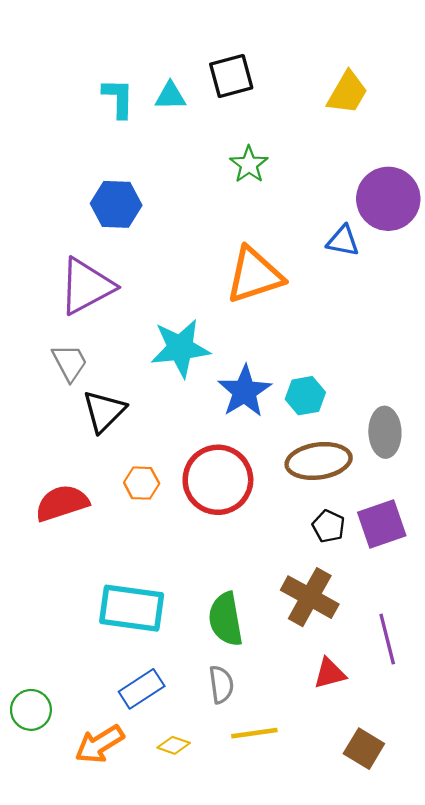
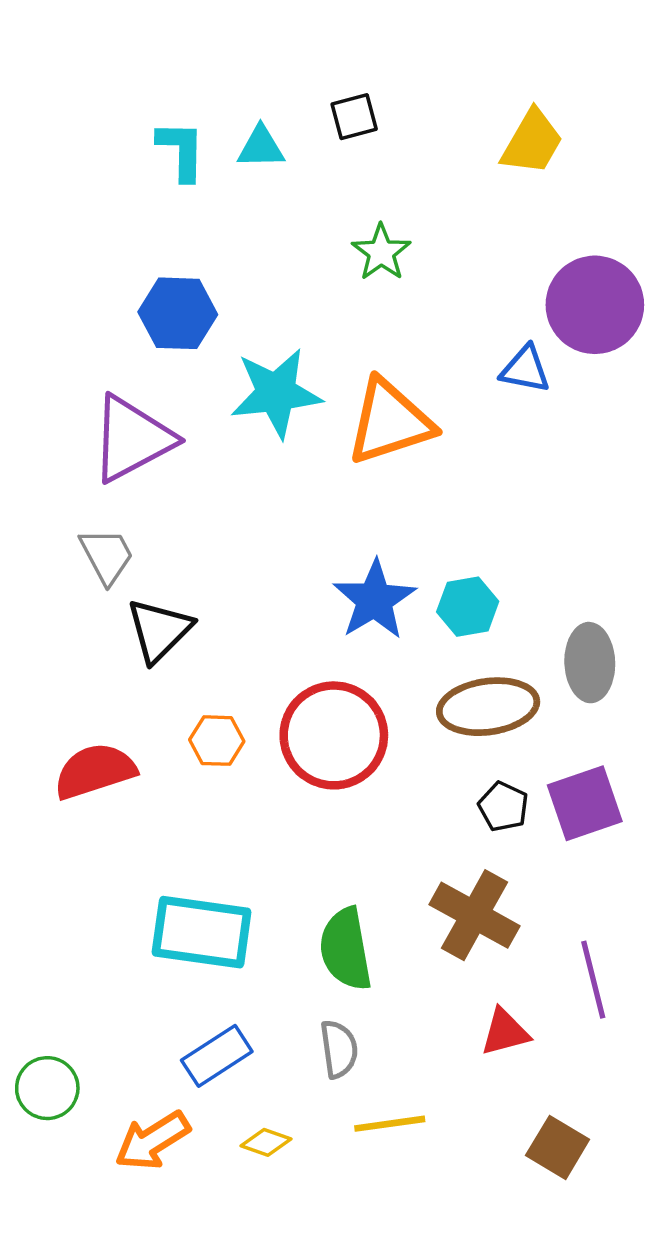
black square: (231, 76) -> (354, 117), size x0.7
cyan star: (180, 348) -> (276, 393), moved

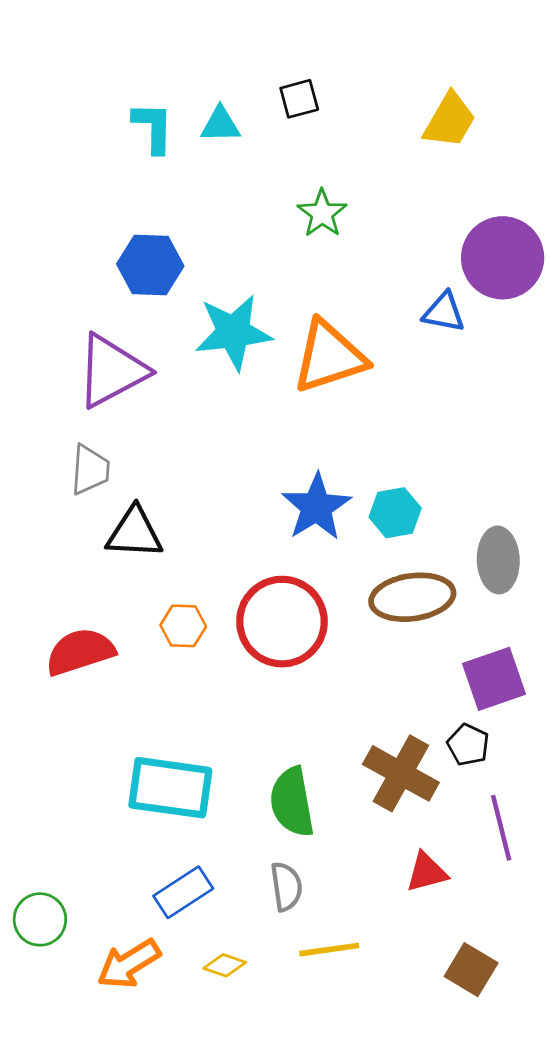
gray trapezoid: (107, 556) -> (90, 470), turned 32
black triangle: (159, 630) -> (134, 533), turned 48
black pentagon: (503, 807) -> (468, 745), moved

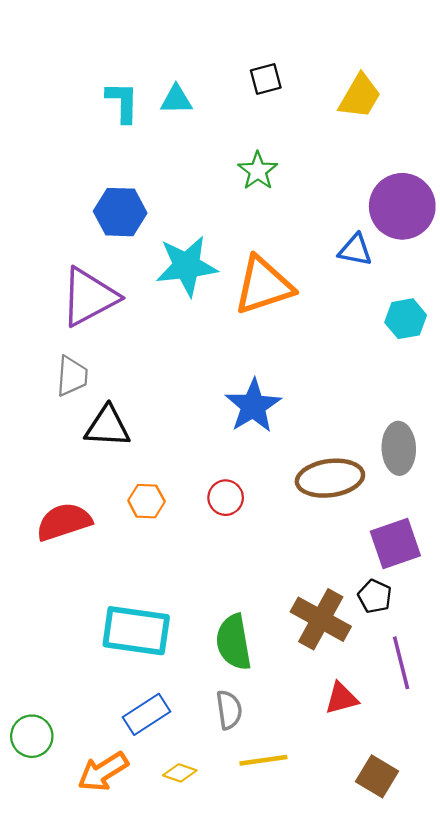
black square: (299, 99) -> (266, 79), moved
cyan hexagon: (395, 513) -> (406, 319), moved
red circle: (282, 622) -> (226, 498), size x0.5

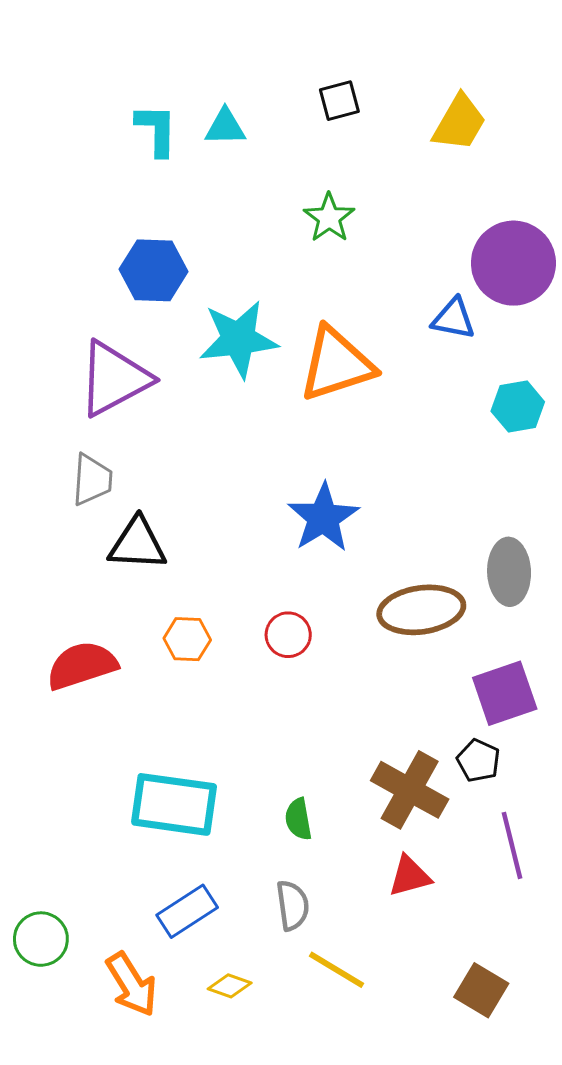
green semicircle: (234, 642) -> (298, 819), size x0.6
red triangle: (341, 698) -> (410, 876), moved
yellow line: (263, 760) -> (336, 970), turned 39
orange arrow: (103, 772) -> (132, 984), turned -90

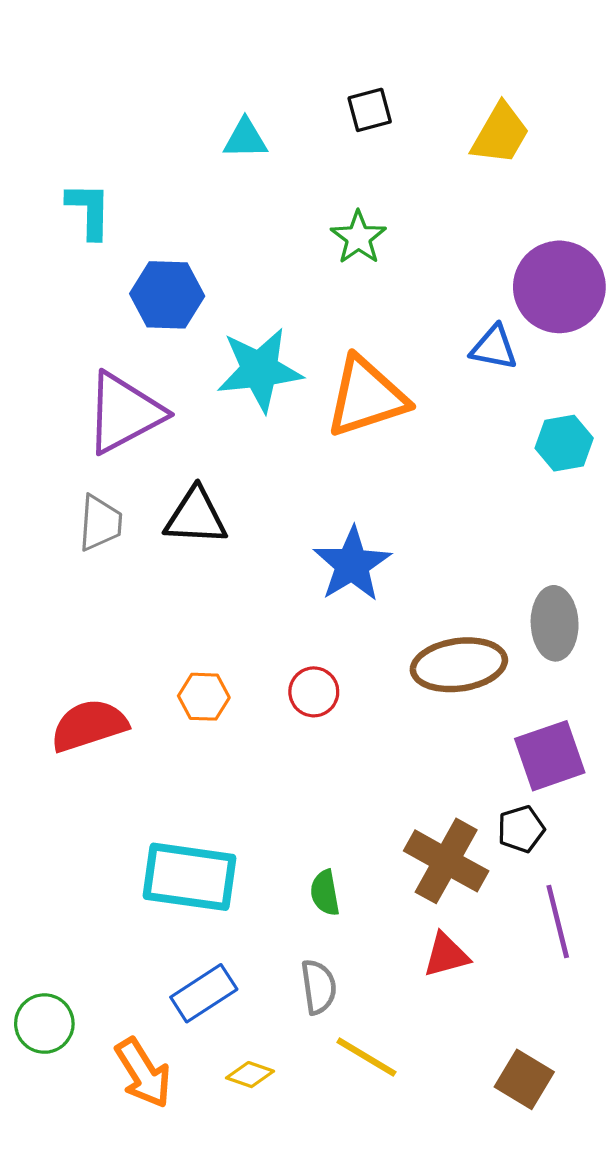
cyan L-shape: (156, 130) -> (89, 210), moved
black triangle: (137, 544) -> (196, 517), moved
black pentagon: (478, 761) -> (521, 829), turned 30

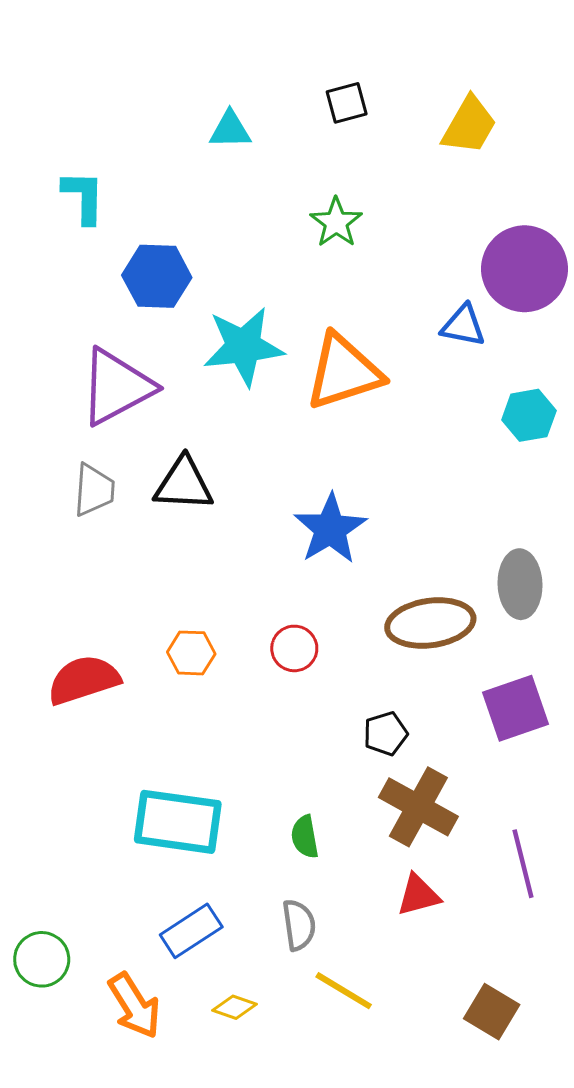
black pentagon: (521, 829) -> (385, 734), moved

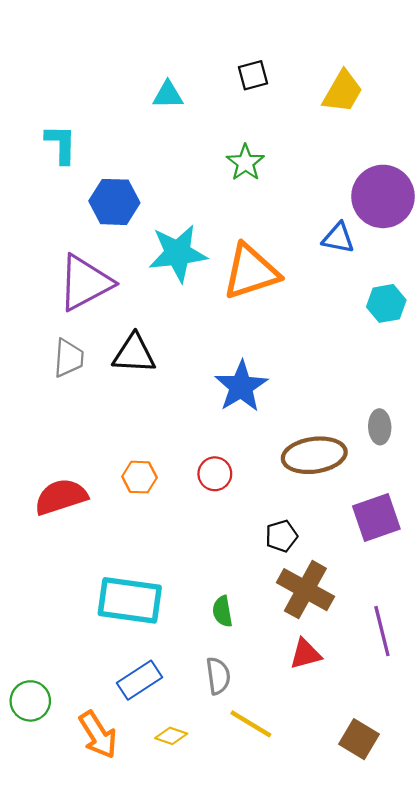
gray ellipse: (520, 584) -> (380, 427), size x0.7

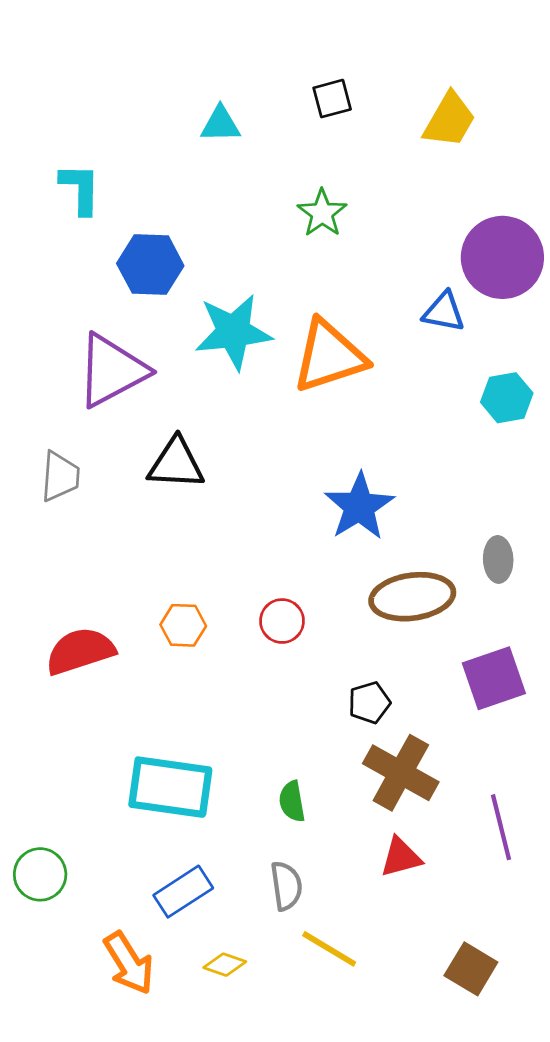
gray trapezoid: (69, 358) -> (60, 476), moved
blue star: (241, 386) -> (359, 506), moved
green circle: (30, 701) -> (40, 874), moved

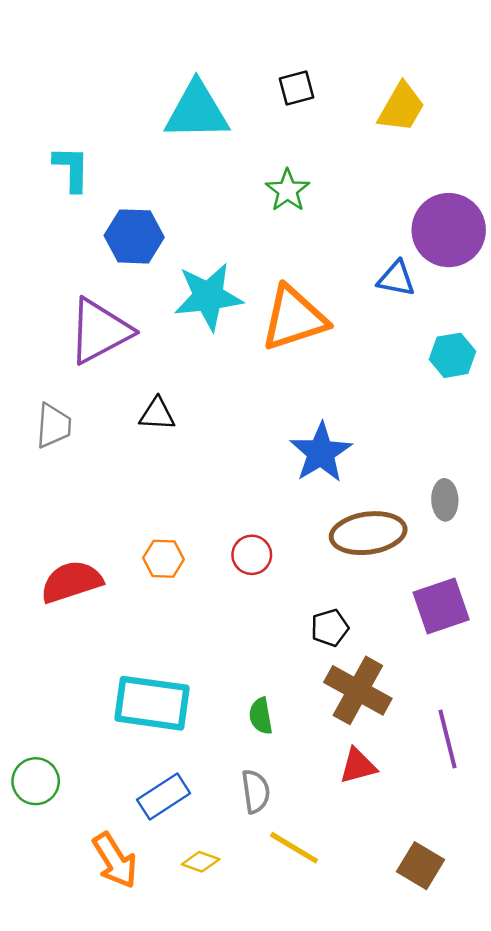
cyan triangle: (220, 124) -> (197, 111), size x1.8
black triangle: (176, 464) -> (157, 414), size x0.7

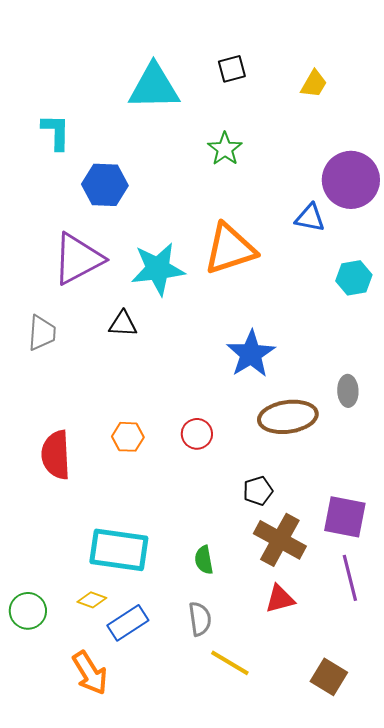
yellow trapezoid: (401, 107) -> (314, 84), size x0.7
cyan star: (208, 297) -> (158, 269), moved
red semicircle: (71, 582) -> (56, 455), turned -75
purple square: (441, 606) -> (345, 517), moved, turned 30
yellow diamond: (201, 862) -> (92, 600), moved

